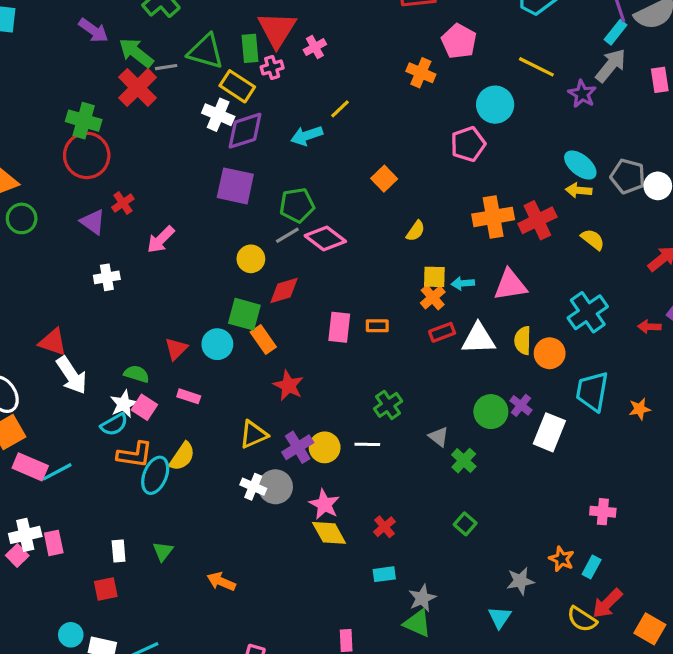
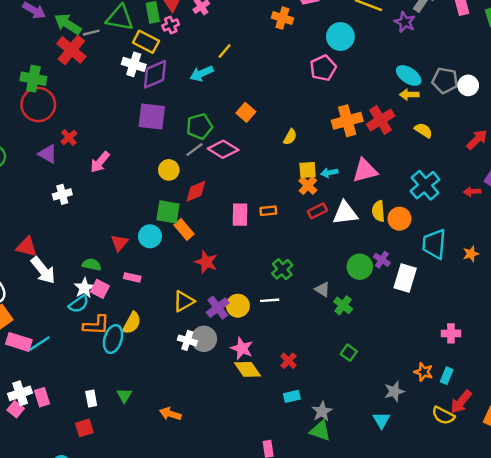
orange square: (384, 179) -> (246, 112), moved

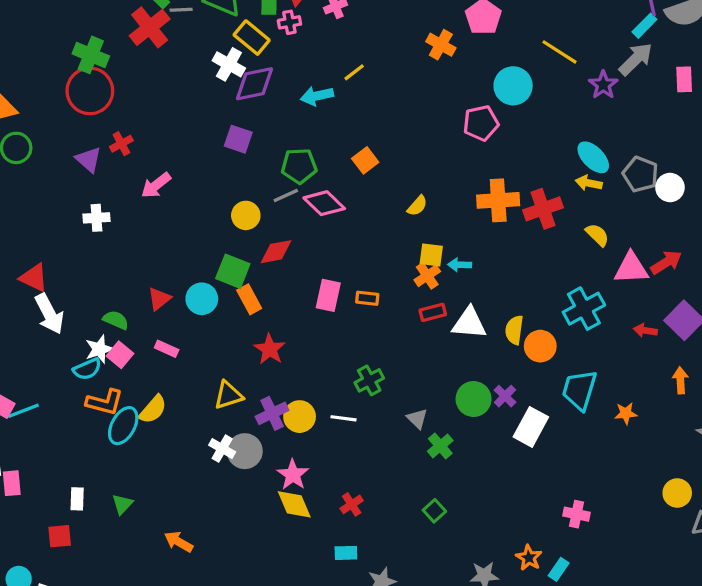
purple square: (152, 117) -> (238, 139), size x0.7
pink triangle: (365, 171) -> (631, 268), moved

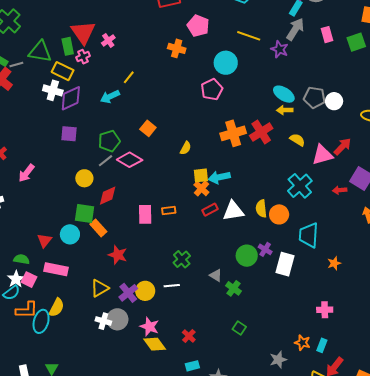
cyan arrow: (460, 265) -> (219, 177), size x1.5
pink rectangle: (167, 349) -> (56, 269), size x1.6
orange star: (626, 413) -> (334, 263), moved

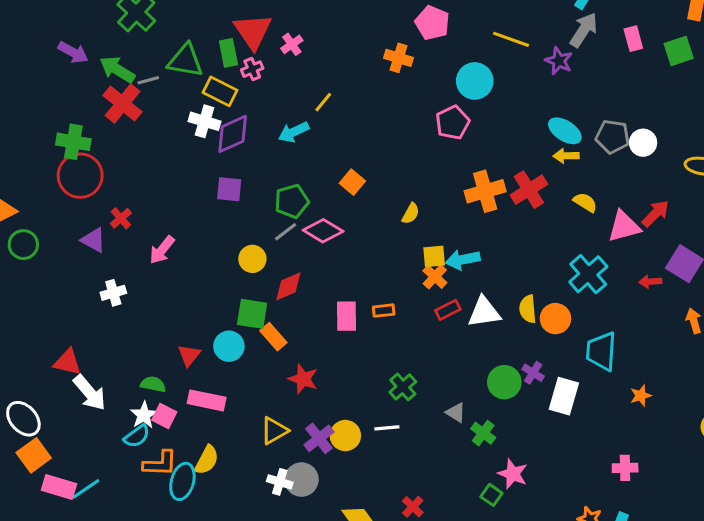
pink star: (149, 327) -> (513, 474), moved

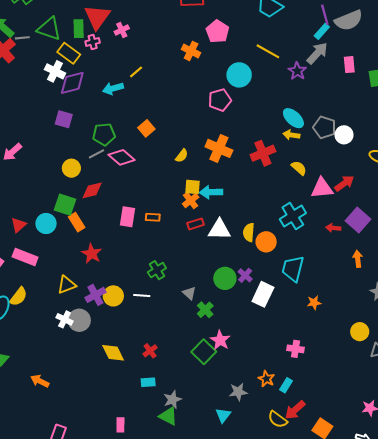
orange cross: (485, 191) -> (219, 148), moved, turned 30
green square: (491, 495) -> (204, 352), size x1.6

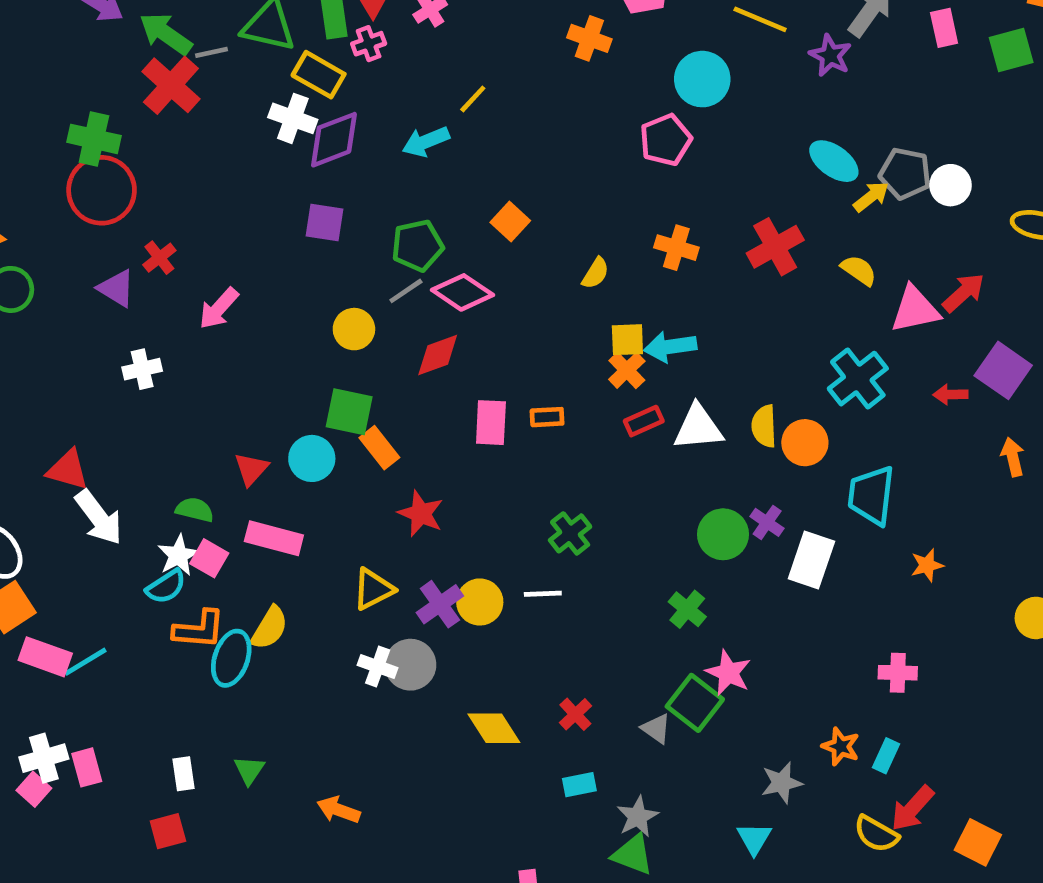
yellow arrow: (291, 135) -> (871, 197), moved, turned 140
orange cross: (219, 148) -> (676, 248), size x0.7
red diamond: (92, 190) -> (438, 355), moved
gray triangle: (189, 293) -> (656, 729), moved

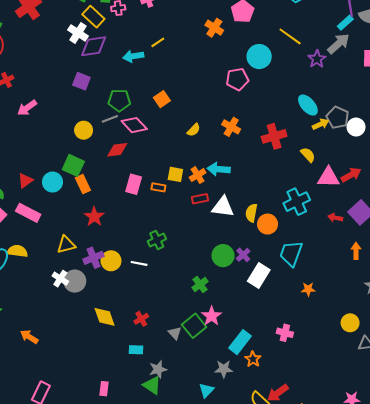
yellow square: (627, 340) -> (175, 174), moved
yellow semicircle: (270, 628) -> (17, 251), turned -126
cyan rectangle: (886, 756) -> (240, 342), moved, size x1.6

